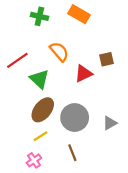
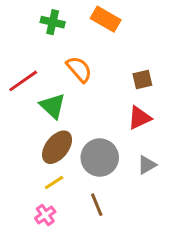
red triangle: (83, 74) -> (139, 118), moved

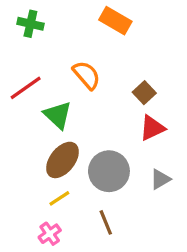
green cross: (53, 22) -> (30, 24), moved
brown square: (142, 80) -> (144, 93), moved, turned -30

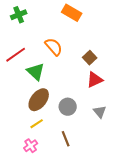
green cross: (30, 24) -> (19, 15), turned -35
gray circle: (109, 171) -> (68, 107), size x0.7
gray triangle: (160, 179) -> (100, 112), turned -40

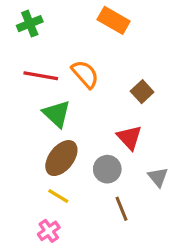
red line: (16, 55) -> (41, 76), moved, turned 45
red triangle: (95, 80) -> (129, 137), moved, turned -48
yellow line: (37, 124) -> (58, 196), turned 64
brown line: (66, 139) -> (122, 209), moved

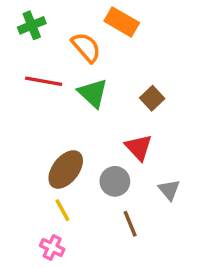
orange semicircle: (85, 74) -> (86, 47), moved
green triangle: (57, 114) -> (93, 93), moved
yellow line: (58, 196) -> (62, 210), turned 30
pink cross: (49, 231) -> (52, 247), turned -30

